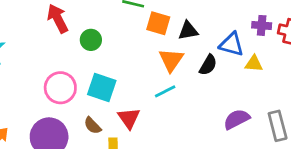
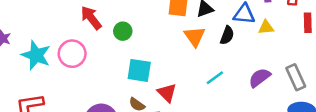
pink circle: (60, 88) -> (72, 54), moved
cyan line: (165, 91) -> (215, 78), moved

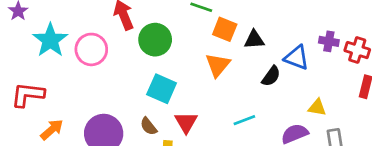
yellow triangle: (266, 27) -> (317, 107), moved
green circle: (123, 31) -> (155, 40), size x1.5
orange triangle: (195, 37) -> (218, 65), moved

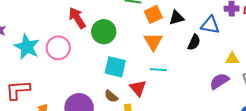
orange square: (225, 29) -> (153, 14), turned -36
cyan line: (244, 120) -> (158, 70), moved, turned 35

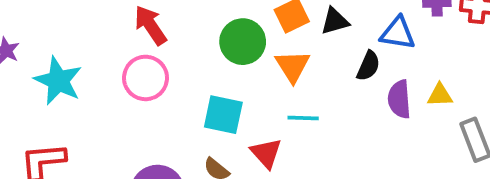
green circle: (104, 32) -> (243, 42), moved
pink circle: (58, 48) -> (145, 78), moved
purple semicircle: (219, 81) -> (399, 99), moved, turned -60

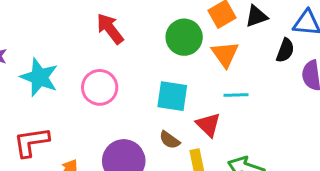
pink circle: (145, 78) -> (100, 87), moved

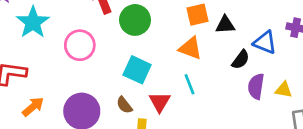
green circle: (184, 37) -> (135, 20), moved
orange triangle: (225, 54) -> (190, 48), turned -50
cyan line: (236, 95) -> (189, 84), turned 54

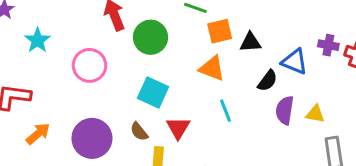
cyan star: (33, 22) -> (37, 40), size x0.7
cyan line: (189, 84) -> (225, 111), moved

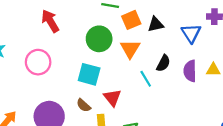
green circle: (151, 37) -> (99, 39), moved
blue triangle: (294, 62) -> (191, 33), turned 45
orange triangle: (212, 68) -> (130, 49), turned 50
black semicircle: (268, 81) -> (163, 63), moved

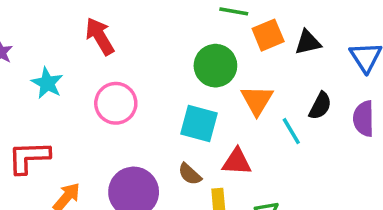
red arrow: (50, 21) -> (100, 36), moved
orange triangle: (130, 49) -> (257, 100), moved
red triangle: (112, 98) -> (237, 162), turned -48

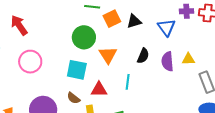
cyan line: (291, 131) -> (128, 82), moved, turned 42

